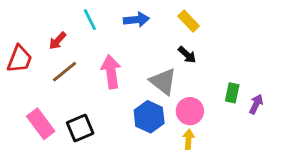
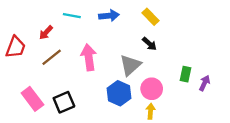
cyan line: (90, 20) -> (72, 16), turned -54
gray triangle: (163, 82) -> (130, 65), turned 40

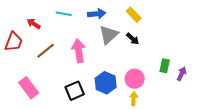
red arrow: (46, 33) -> (34, 24), moved, turned 80
gray triangle: (130, 65) -> (109, 35), moved
black square: (64, 102) -> (75, 91), moved

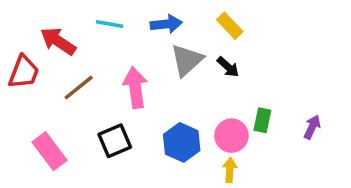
red arrow: (34, 24) -> (58, 41), size x1.5
green rectangle: (165, 66) -> (262, 120), moved
black square: (75, 91) -> (115, 141), moved

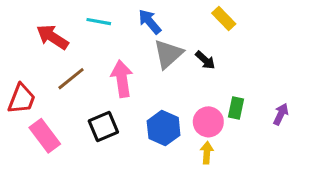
blue arrow: (166, 24) -> (150, 22), turned -124
yellow rectangle: (230, 26) -> (224, 19), moved
red trapezoid: (24, 72) -> (22, 99), moved

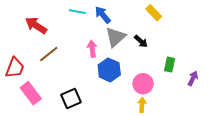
cyan line: (99, 22) -> (77, 12), moved
pink arrow: (122, 79) -> (92, 49), moved, size x0.7
green rectangle: (236, 108) -> (170, 65), moved
black square: (103, 127) -> (71, 99), moved
blue hexagon: (164, 128) -> (109, 70), moved

